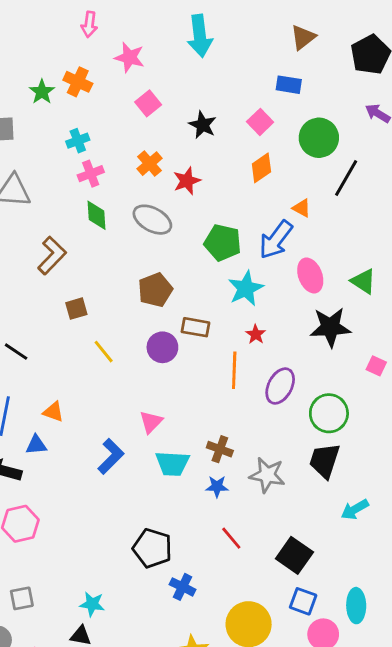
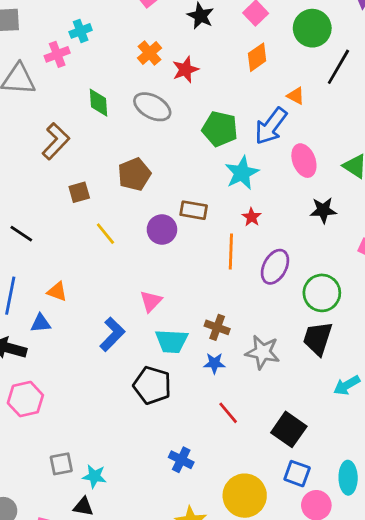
pink cross: (91, 174) -> (57, 54), moved
brown pentagon: (155, 290) -> (134, 174), moved
black star: (330, 327) -> (323, 210), size x0.7
black pentagon: (152, 548) -> (152, 385), moved
gray square: (22, 598) -> (61, 464), moved

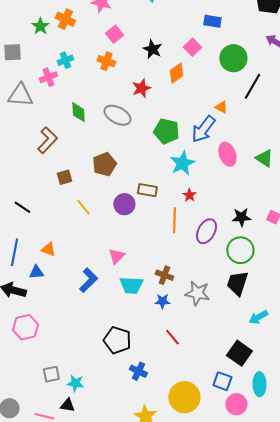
orange cross: (150, 53) -> (106, 61), moved, turned -30
orange diamond: (257, 57) -> (176, 73), moved
black star: (323, 210) -> (241, 217), moved
black pentagon: (152, 385) -> (117, 340), moved
black square: (289, 429) -> (239, 353), moved

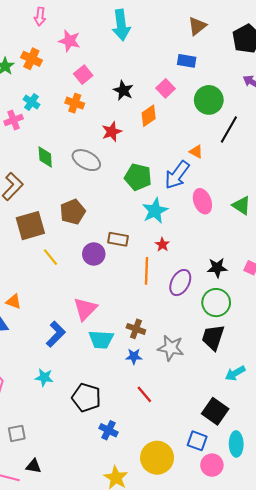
cyan cross: (65, 60) -> (31, 102), turned -35
brown square: (64, 177) -> (30, 226), size x1.8
pink triangle: (116, 256) -> (85, 309), size x1.4
cyan star: (75, 383) -> (44, 377), moved

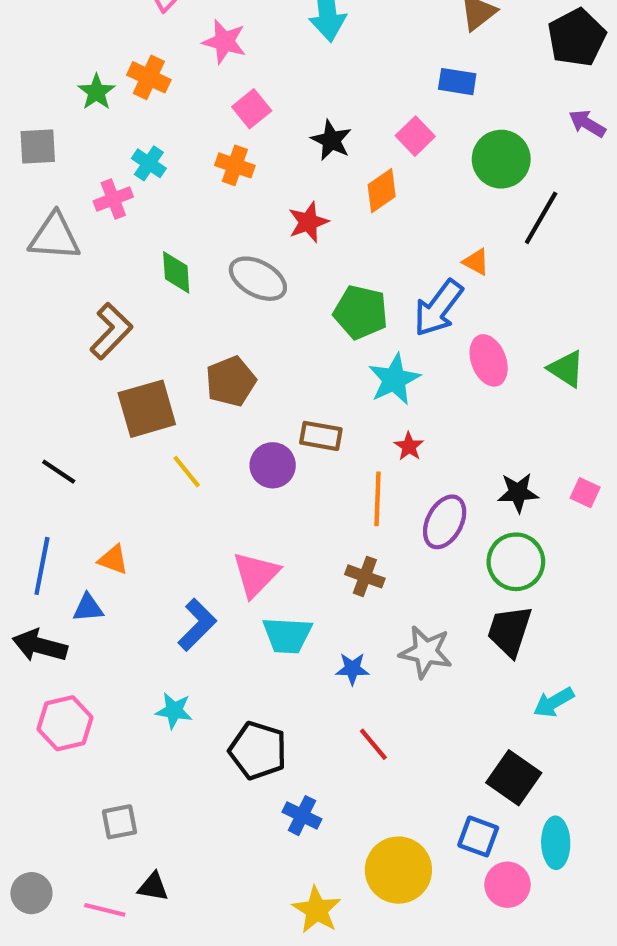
brown cross: (136, 329) -> (365, 576), moved

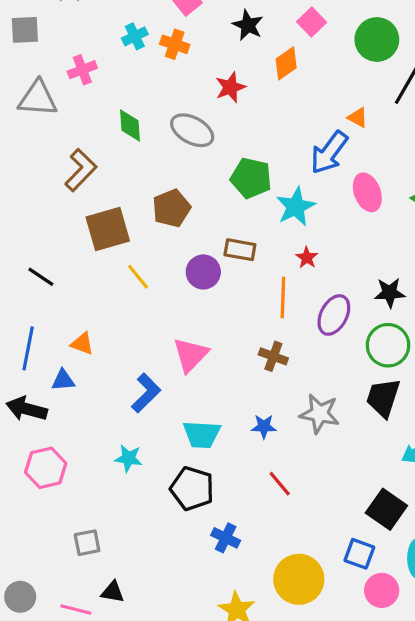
cyan cross: (149, 163) -> (135, 36), moved, turned 30
green pentagon: (361, 312) -> (251, 178), moved
cyan trapezoid: (287, 635) -> (202, 434), moved

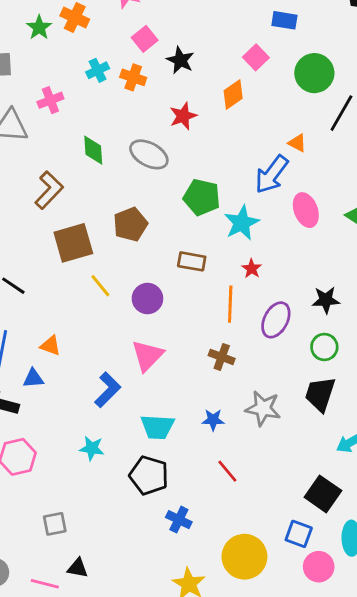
black star: (248, 25) -> (180, 60), moved
purple circle: (203, 272) -> (147, 298), moved
green circle: (388, 345) -> (324, 347), size x0.7

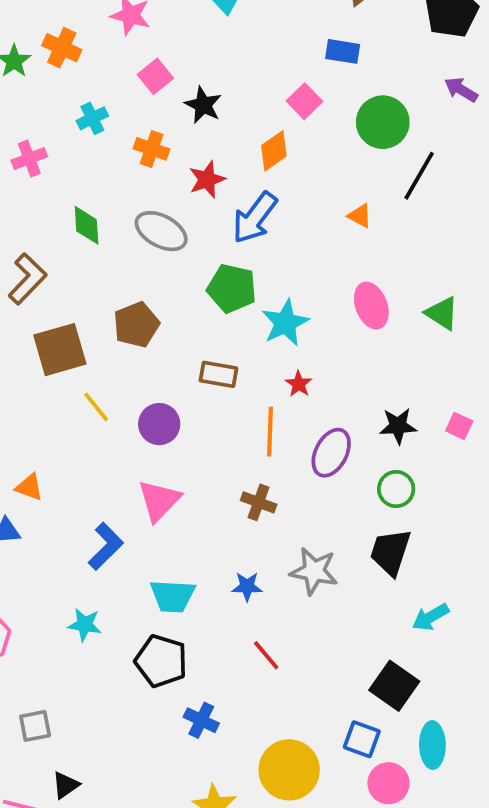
orange cross: (133, 77) -> (152, 149), moved
blue arrow: (272, 174) -> (255, 218), moved
black triangle: (78, 568) -> (66, 785), turned -45

